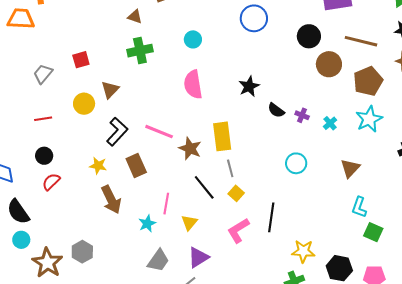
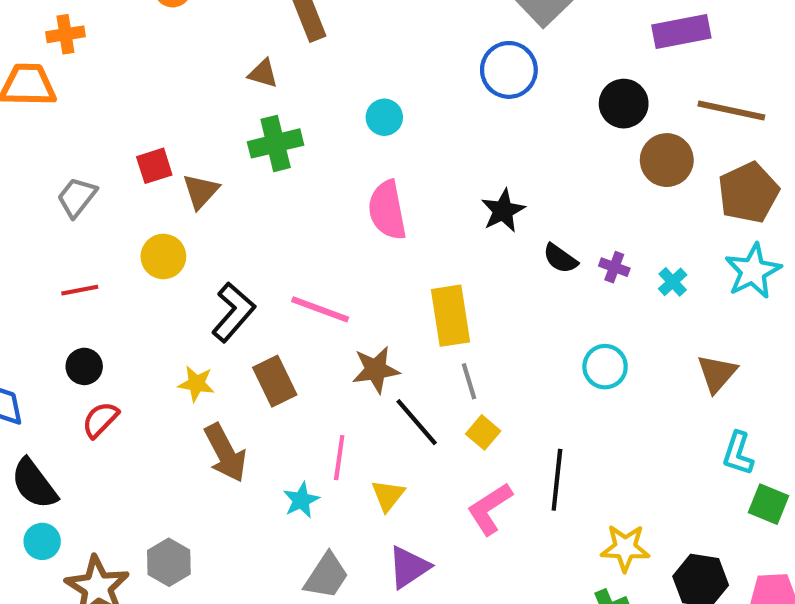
brown triangle: (110, 90) -> (201, 191), moved
brown star: (190, 148) -> (376, 370), moved, turned -30

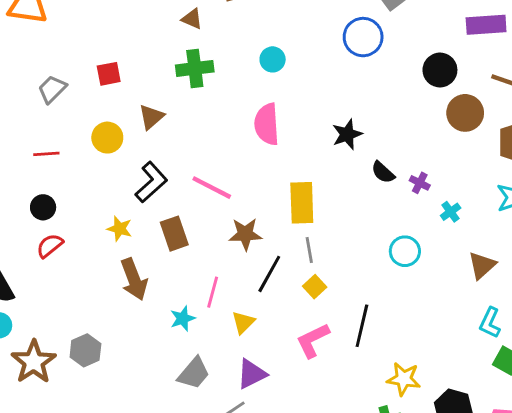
brown triangle: (201, 191) -> (151, 117), moved
cyan cross: (673, 282) -> (451, 212), moved
black line: (417, 422) -> (269, 274), turned 63

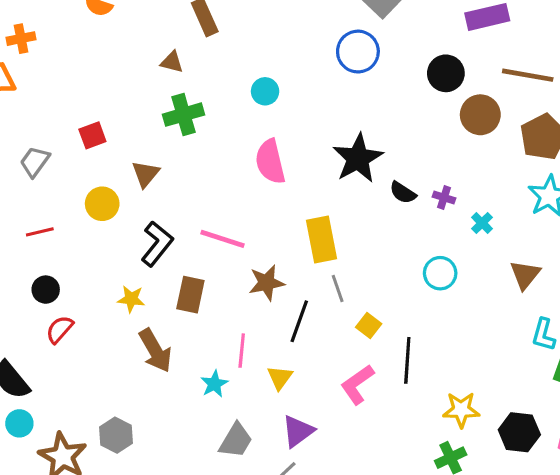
black star: (347, 134) -> (358, 158), size x1.5
brown rectangle: (174, 234) -> (190, 295), turned 40
yellow square: (315, 287) -> (369, 326), moved

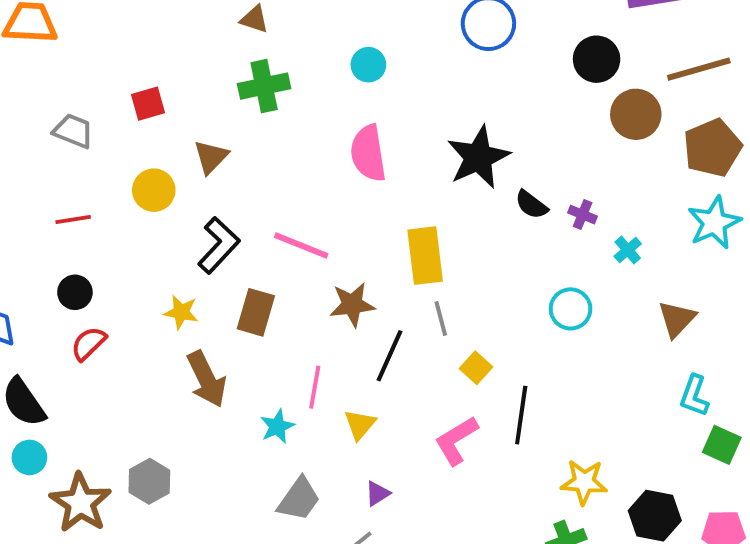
brown line: (528, 75) -> (699, 69), turned -30
gray trapezoid: (35, 162) -> (73, 131), turned 72
purple triangle: (298, 431) -> (377, 493), size x0.6

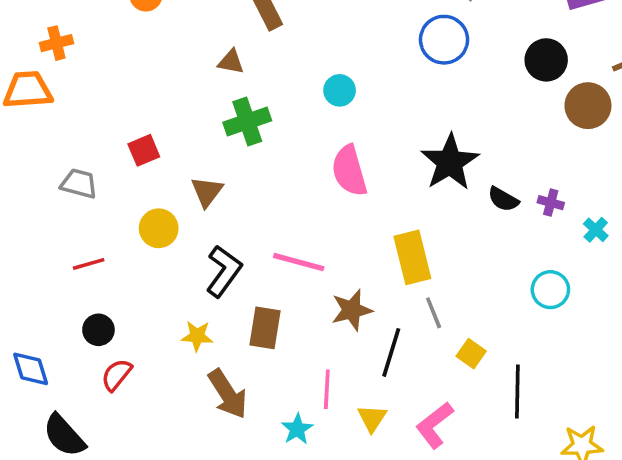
pink L-shape: (456, 440) -> (434, 425), moved

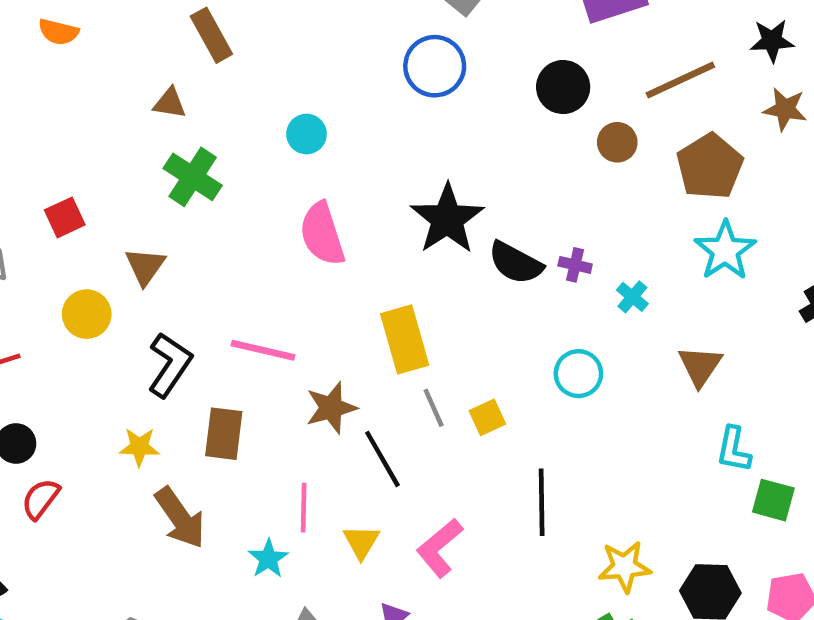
brown circle: (588, 106) -> (617, 142), size x0.7
green cross: (247, 121) -> (193, 177), turned -36
black semicircle: (503, 199) -> (516, 263), size x1.4
black line: (391, 352) -> (382, 459), turned -45
yellow square: (471, 354) -> (487, 417), moved, turned 32

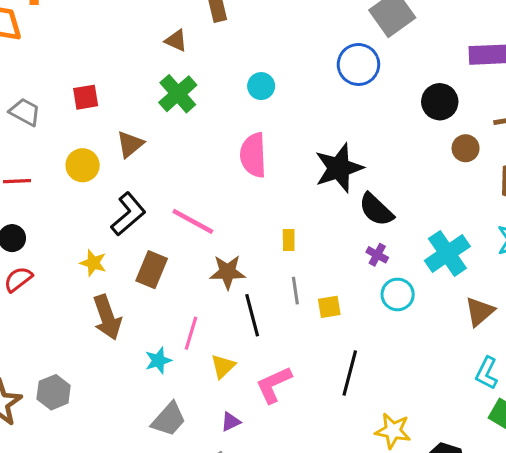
purple cross: (575, 265) -> (377, 255), moved
cyan cross: (632, 297) -> (447, 253), size x2.0
yellow rectangle: (405, 339) -> (289, 240), size x0.5

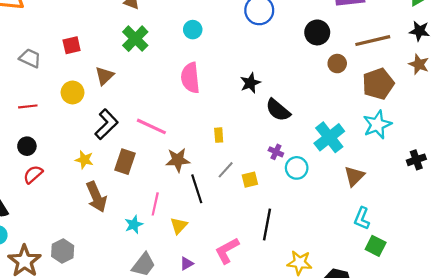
black star: (339, 168) -> (250, 83), size x0.6
purple cross: (377, 255) -> (276, 152), moved
gray line: (295, 291) -> (226, 170), turned 54
pink L-shape: (274, 385) -> (227, 250), moved

